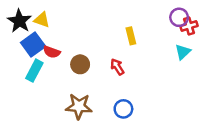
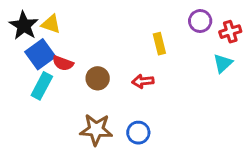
purple circle: (179, 17) -> (200, 21), moved
red arrow: (117, 67) -> (143, 81), turned -63
blue circle: (123, 109) -> (138, 133), moved

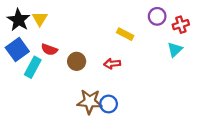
yellow triangle: (51, 24) -> (40, 19), turned 42
yellow rectangle: (159, 44) -> (125, 34), turned -49
blue square: (40, 54) -> (17, 50), moved
brown star: (96, 130) -> (90, 102), moved

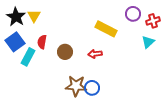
yellow rectangle: (125, 34) -> (106, 29), size x1.5
red semicircle: (49, 50) -> (42, 42), turned 80

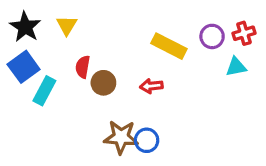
purple circle: (133, 14) -> (212, 36), moved
yellow triangle: (34, 16) -> (67, 25), moved
red semicircle: (42, 42) -> (83, 67), moved
cyan triangle: (148, 42) -> (236, 67), turned 32

